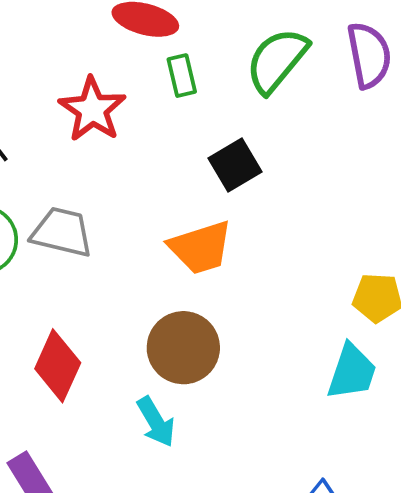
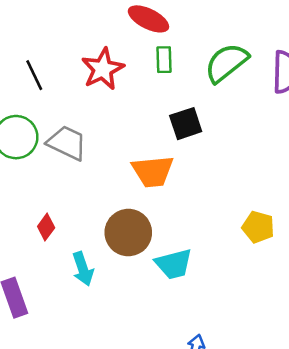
red diamond: (58, 366) -> (46, 227), size x0.6
cyan trapezoid: (352, 372) -> (174, 264), moved, turned 45
cyan arrow: (156, 422) -> (83, 269), moved

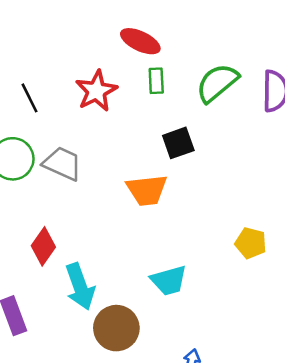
red diamond: (46, 227) -> (43, 246), size x1.4
brown circle: (128, 233) -> (116, 328), moved
cyan arrow: (83, 269) -> (80, 287), size x1.4

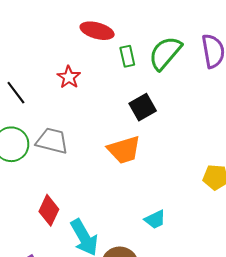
green rectangle: (156, 81) -> (127, 56), moved
red star: (96, 91) -> (69, 77), size x0.7
cyan trapezoid: (169, 280) -> (155, 219), size x0.7

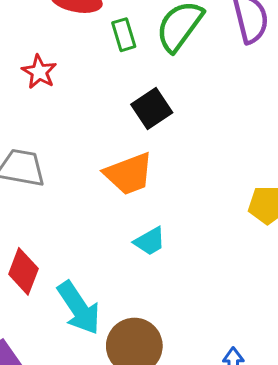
cyan trapezoid: (155, 219) -> (150, 241), moved

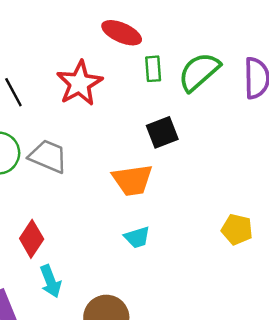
red star: (39, 72) -> (79, 83), size x1.6
cyan arrow: (79, 308) -> (51, 281), moved, size x0.7

